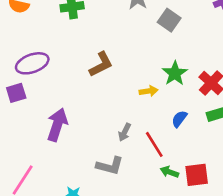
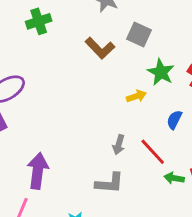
gray square: (169, 20) -> (139, 35), moved
brown L-shape: (101, 64) -> (100, 48), moved, turned 84
purple arrow: (57, 125) -> (38, 171), moved

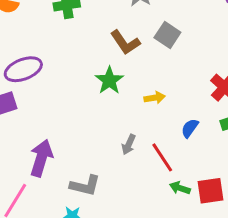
green star: (161, 72) -> (109, 80), moved
gray L-shape: (109, 183) -> (85, 186), moved

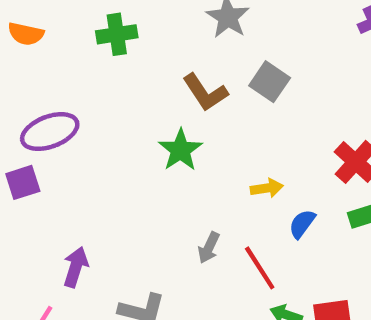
yellow arrow: (155, 98) -> (267, 188), moved
purple arrow: (41, 158) -> (76, 267), size x0.7

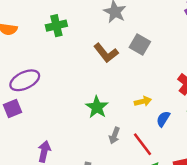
green star: (180, 150) -> (97, 107), moved

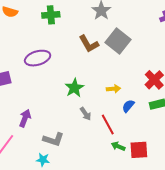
gray square: (140, 44) -> (118, 41), size x1.4
purple ellipse: (25, 80) -> (38, 58), moved
gray arrow: (114, 136) -> (86, 114), turned -64

